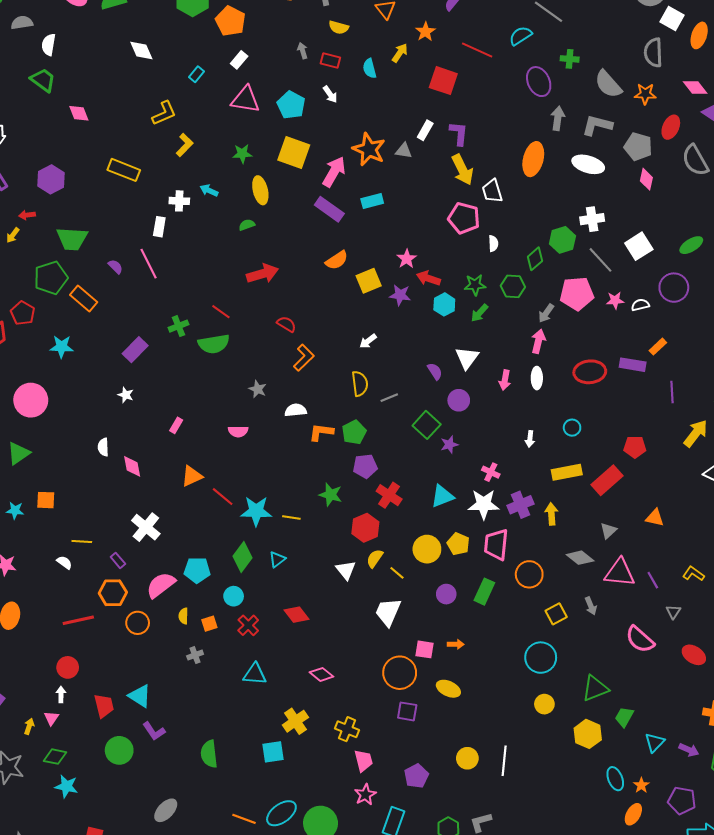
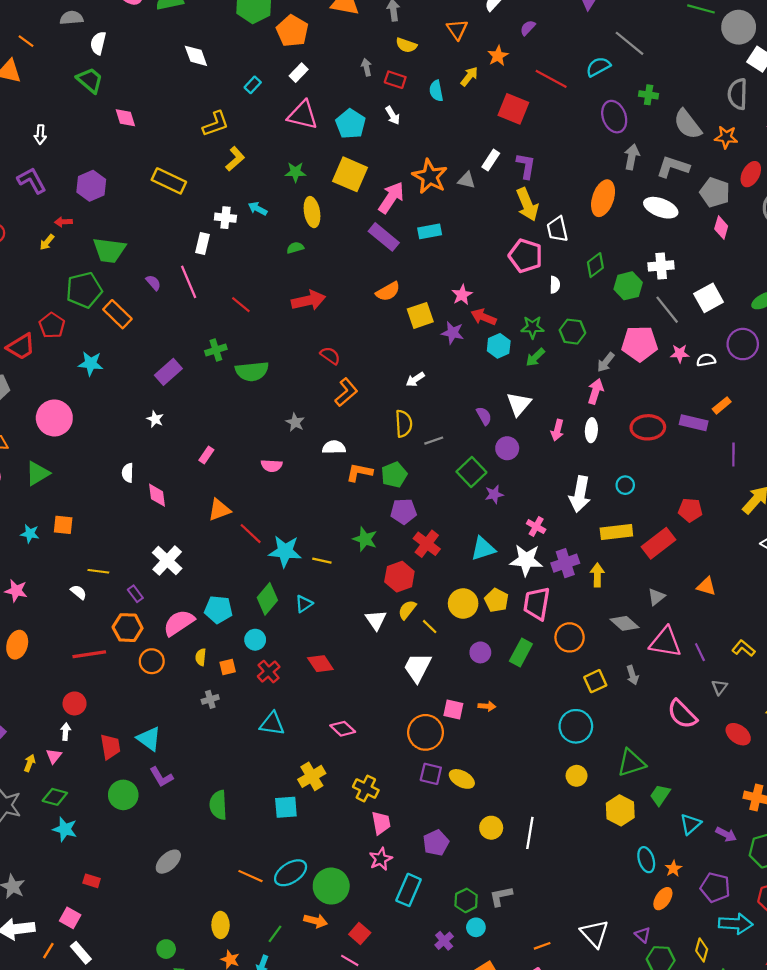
green diamond: (535, 259) -> (595, 265), moved
red line: (221, 312) -> (241, 305), moved
white arrow: (530, 439) -> (580, 494), size x2.0
yellow ellipse: (448, 689) -> (462, 779), moved

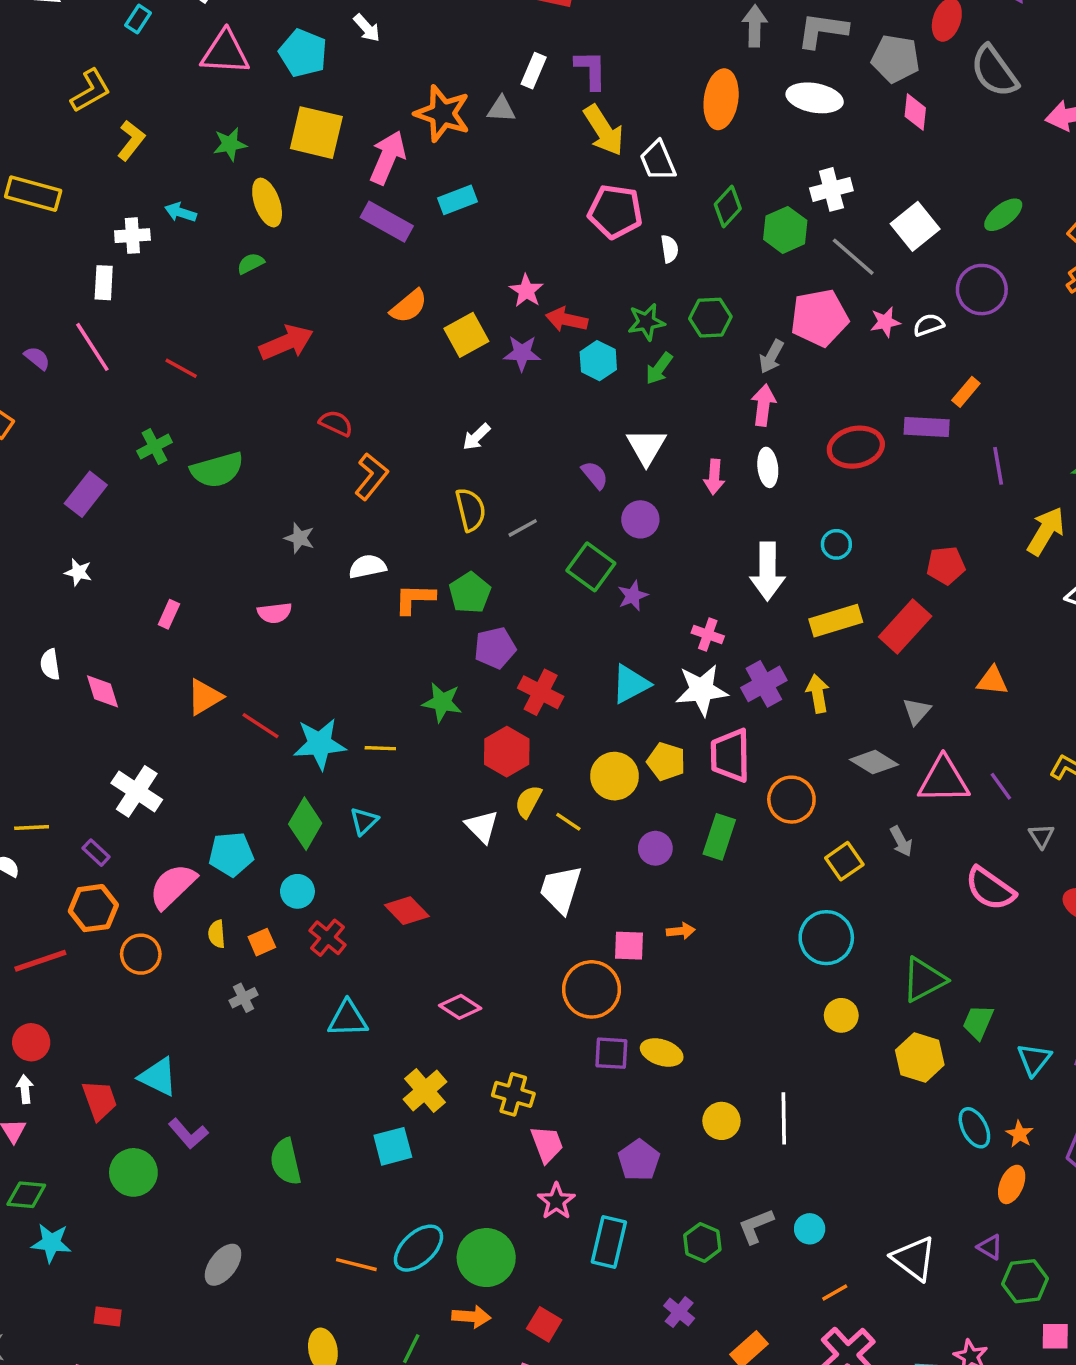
cyan circle: (476, 927) -> (810, 1229), moved

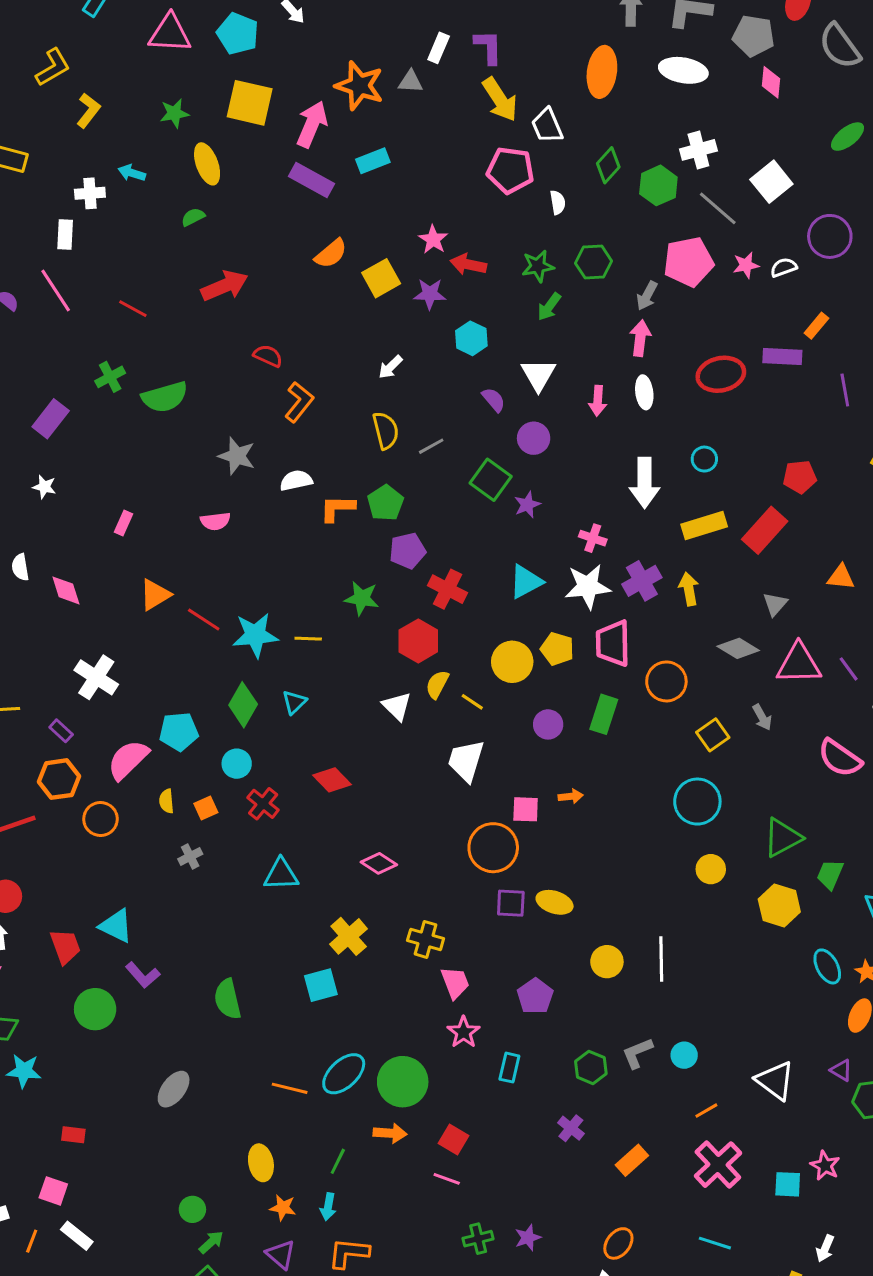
green ellipse: (1003, 215) -> (848, 137), moved
cyan hexagon: (598, 361) -> (471, 338), moved
gray star: (299, 538) -> (237, 456), size x1.4
cyan rectangle: (609, 1242) -> (509, 1068), size x0.7

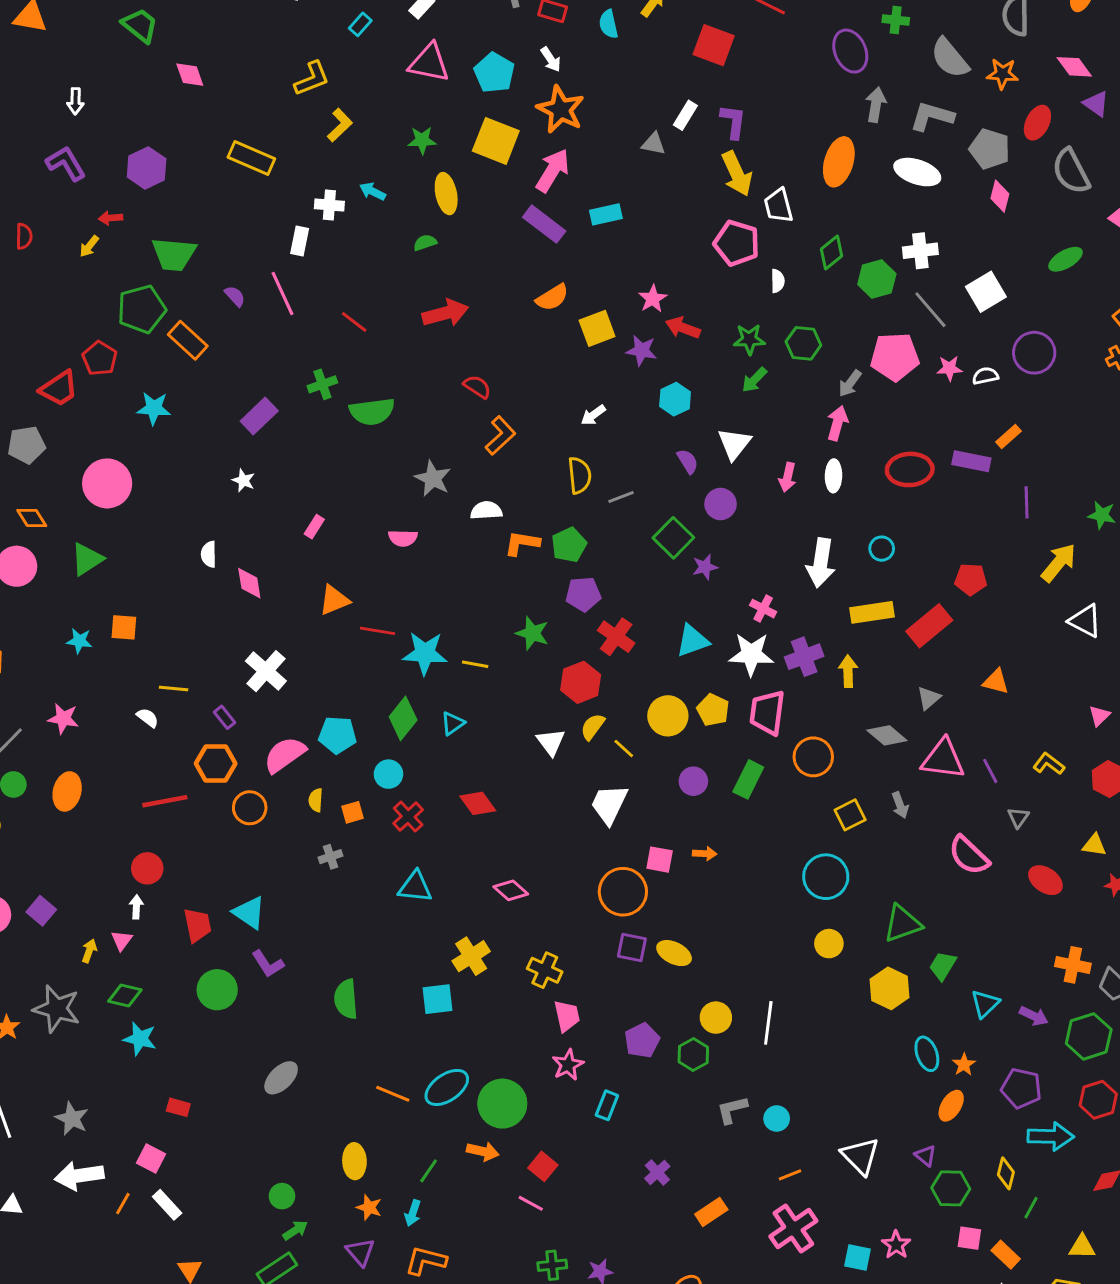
orange star: (359, 86) -> (560, 109), moved
red line: (204, 619) -> (378, 631), turned -32
green hexagon: (591, 1067) -> (693, 1055), moved

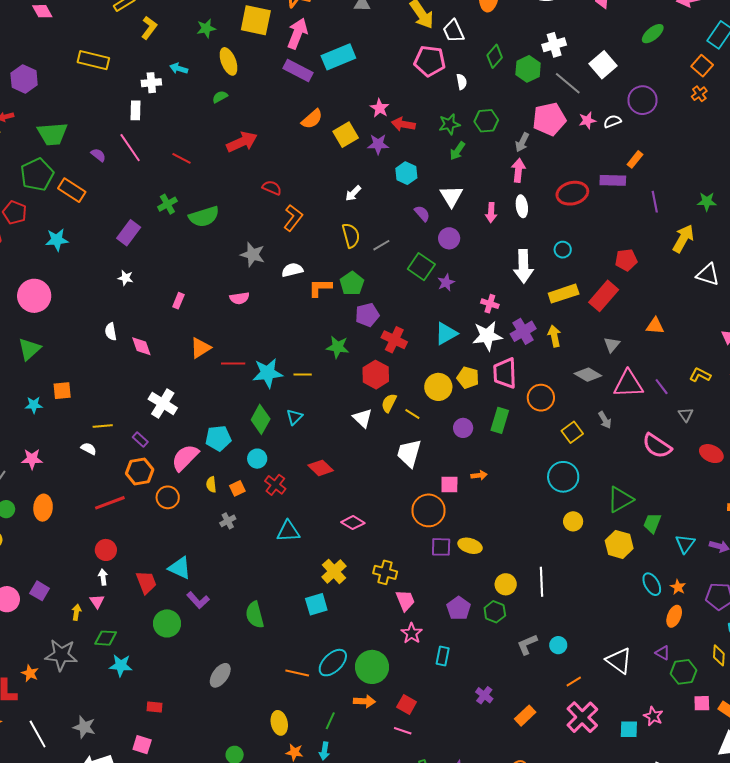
cyan rectangle: (606, 214) -> (338, 57), size x1.5

